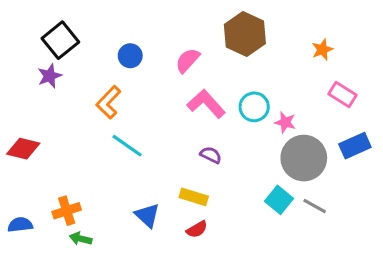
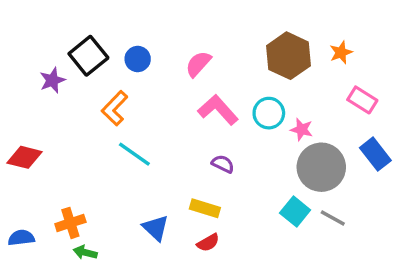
brown hexagon: (245, 34) -> (288, 56), moved
black square: (60, 40) -> (88, 56), moved
blue rectangle: (355, 146) -> (375, 154), turned 76

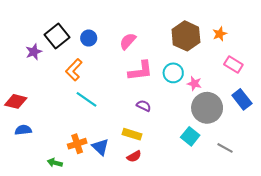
pink L-shape: (218, 110) -> (140, 71), turned 125
gray line: (333, 218) -> (225, 148), moved
orange cross: (70, 223) -> (77, 144), moved
blue semicircle: (21, 238) -> (23, 130), moved

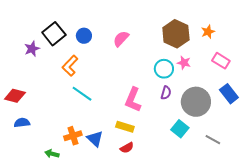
pink L-shape: (140, 71) -> (133, 100), moved, turned 120
pink star: (194, 83) -> (184, 63), moved
purple semicircle: (144, 106) -> (166, 93), moved, turned 80

